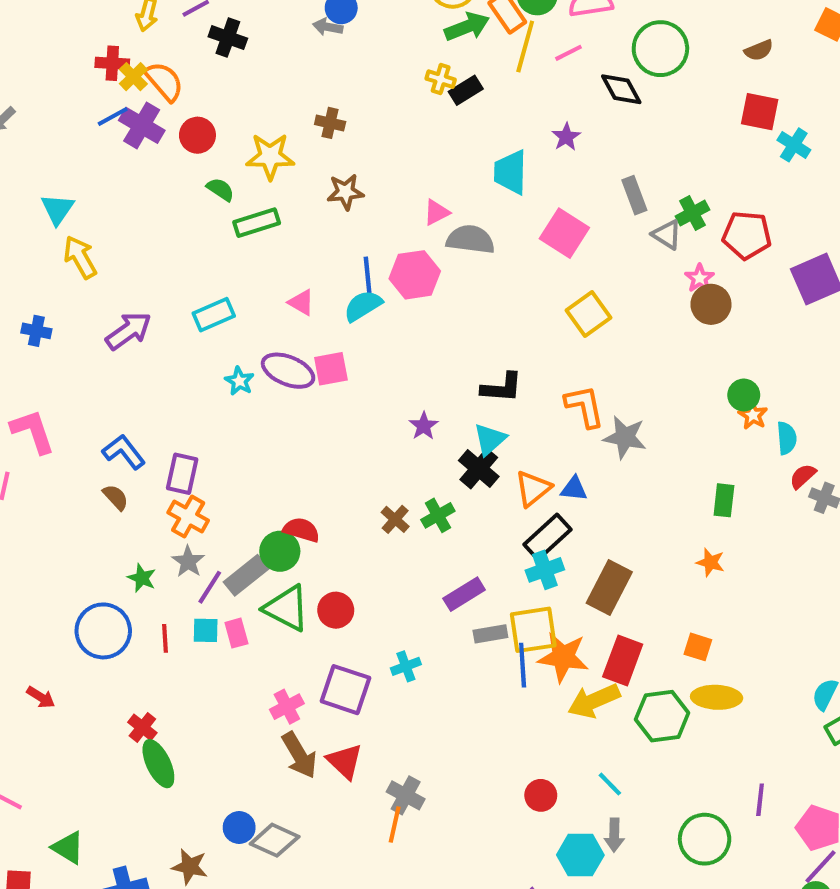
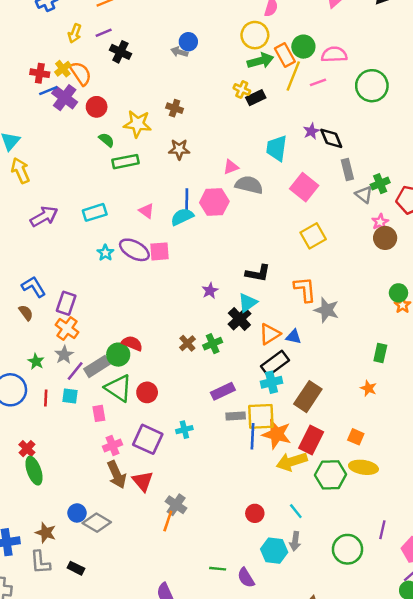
red cross: (112, 63) -> (40, 73), moved
black diamond: (621, 89) -> (331, 138), moved
pink rectangle: (236, 633) -> (99, 413), moved

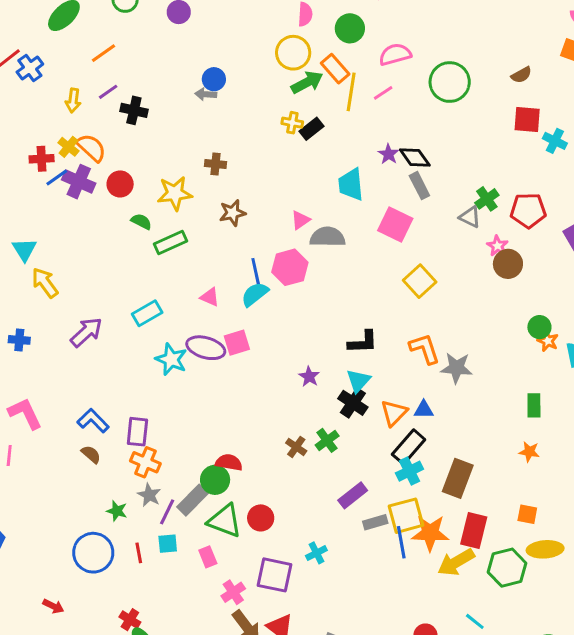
green circle: (303, 47) -> (350, 28), moved
gray rectangle: (347, 169) -> (419, 186), moved
cyan star: (105, 253) -> (171, 359), size x1.5

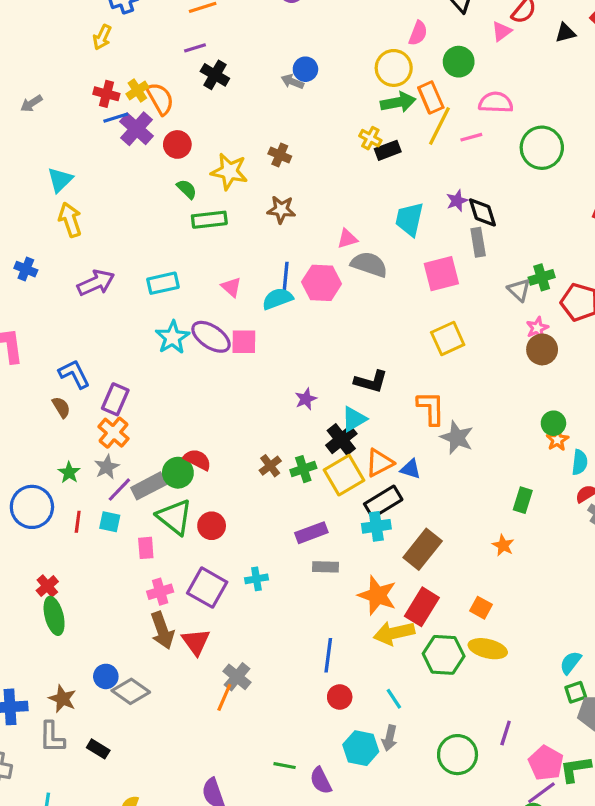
yellow arrow: (73, 100) -> (102, 37), moved
pink square: (395, 224) -> (441, 274), turned 32
yellow square: (406, 516) -> (344, 475), moved, turned -33
blue line: (401, 542) -> (328, 655), moved

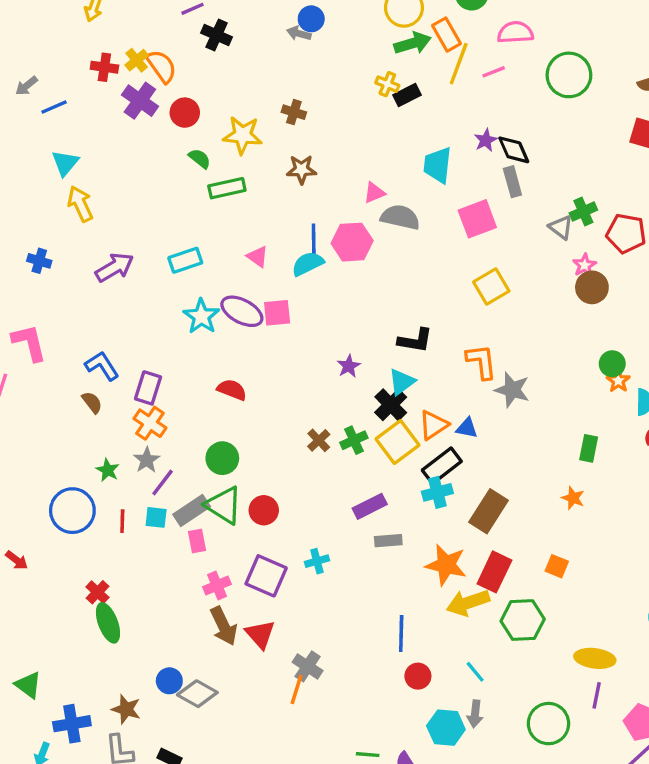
blue line: (116, 118) -> (54, 107), moved
red semicircle: (197, 460) -> (232, 390), moved
gray rectangle: (149, 486) -> (192, 511), moved
yellow ellipse: (488, 649) -> (595, 658), moved

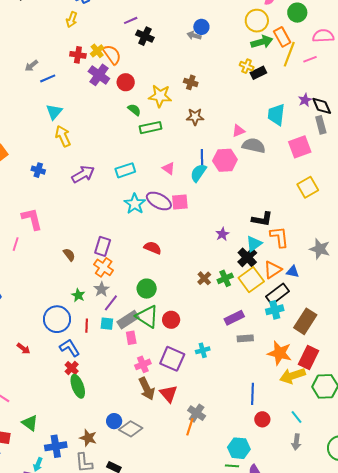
cyan semicircle: (308, 264) -> (198, 173), turned -30
orange L-shape: (481, 362) -> (279, 237), moved
blue L-shape: (102, 366) -> (70, 348), moved
cyan hexagon: (446, 728) -> (239, 448), moved

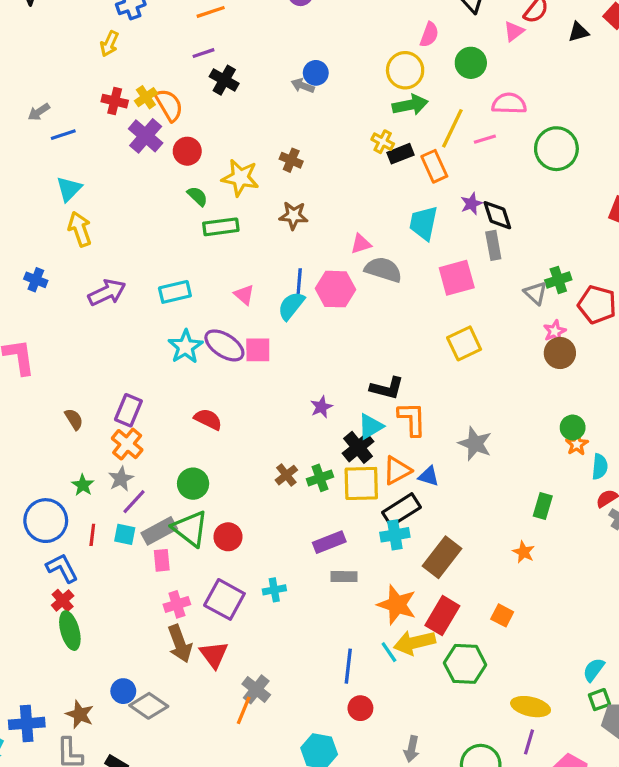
orange rectangle: (282, 37) -> (434, 166), moved
yellow square: (251, 280) -> (361, 483), turned 30
cyan line: (297, 417) -> (389, 652), moved

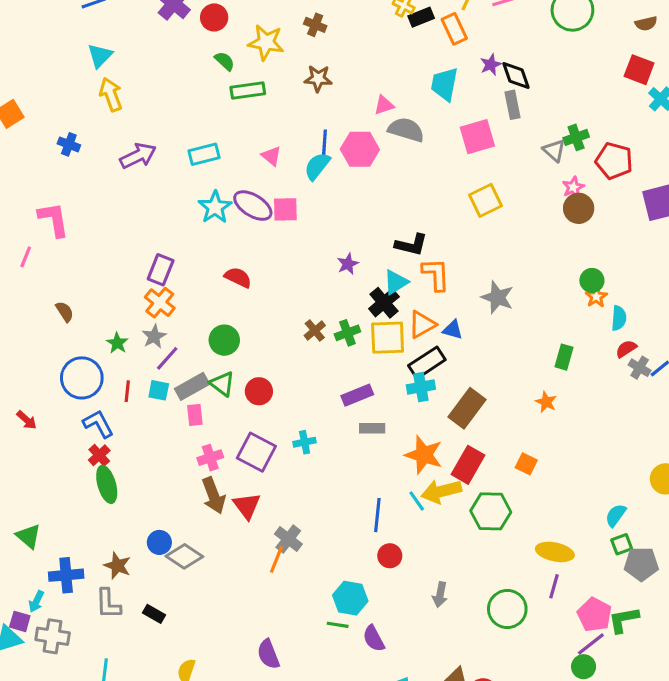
brown semicircle: (74, 419) -> (65, 312), moved
green triangle: (190, 529) -> (222, 384), size x0.7

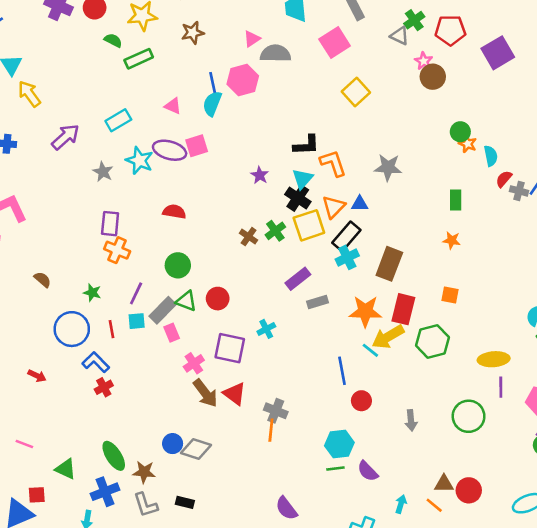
gray star: (154, 336) -> (103, 172), moved
red cross: (99, 455) -> (104, 387), turned 30
green ellipse: (107, 484) -> (114, 456), moved

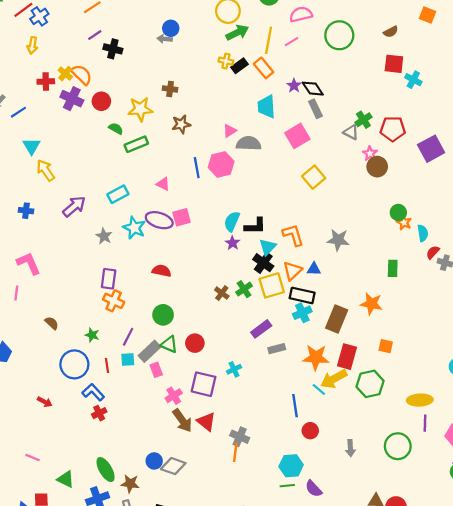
cyan semicircle: (212, 104) -> (232, 221), moved
black L-shape: (306, 145) -> (255, 226), moved
black rectangle: (346, 236) -> (302, 295), turned 60
orange star: (452, 240) -> (371, 304), moved, size x1.5

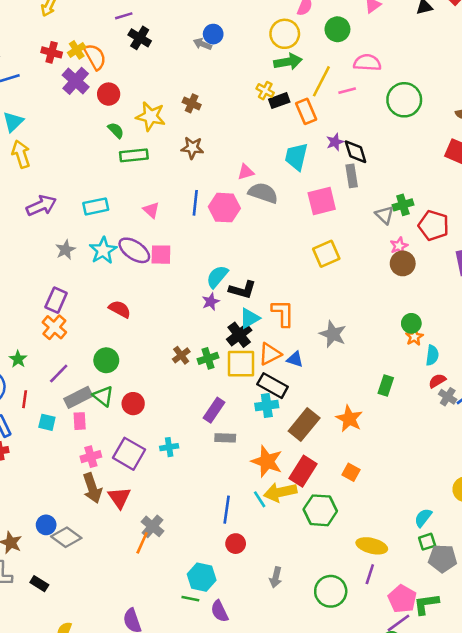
purple rectangle: (261, 329) -> (214, 410), turned -36
cyan square: (128, 360) -> (47, 422), moved

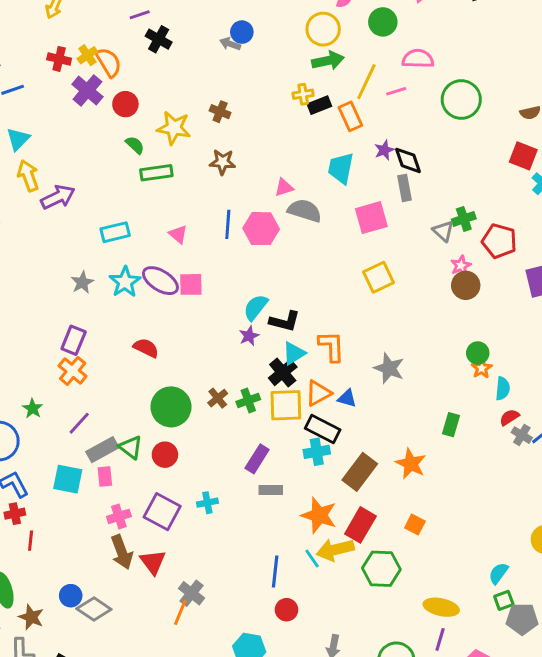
yellow cross: (265, 91) -> (303, 94), turned -36
purple arrow: (41, 206) -> (58, 197), moved
green circle: (106, 360) -> (171, 407), moved, size x1.4
red line: (25, 399) -> (31, 541), moved
cyan square: (47, 422) -> (68, 479), size x1.5

